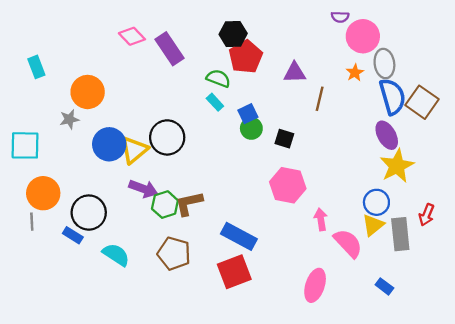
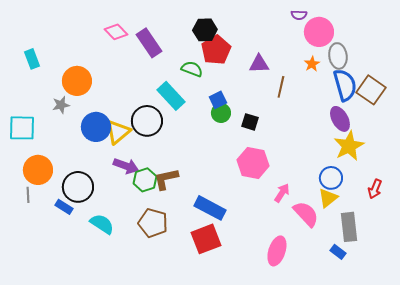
cyan rectangle: (215, 102) -> (171, 96), moved, size x1.8
pink arrow: (321, 219) -> (282, 193), turned 42
gray rectangle: (400, 234) -> (349, 227), moved

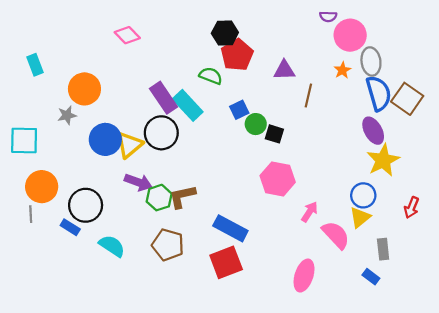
purple rectangle: (149, 43) -> (163, 98), moved
green circle: (221, 113) -> (256, 124), moved
gray rectangle: (349, 227) -> (383, 249), size x0.7

